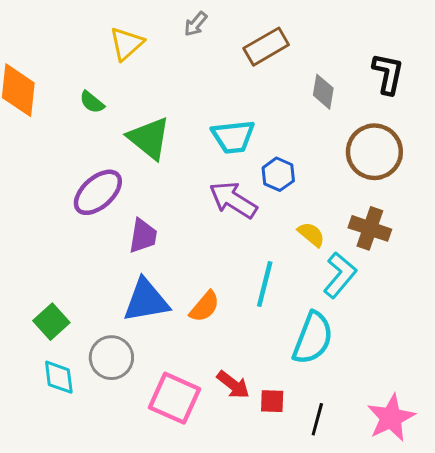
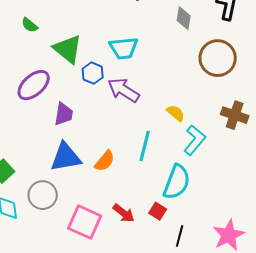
blue hexagon: (278, 174) -> (93, 73), moved
brown cross: (370, 228) -> (235, 115), moved
red square: (272, 401) -> (158, 211), moved, turned 30

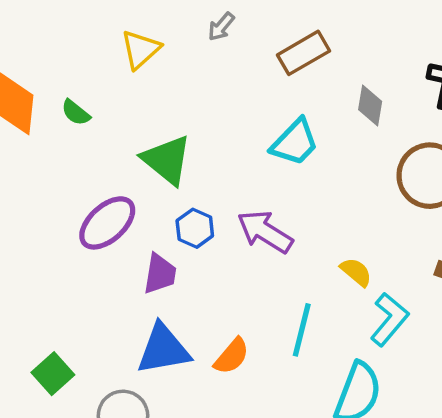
green semicircle: (30, 25) -> (76, 113), moved
cyan trapezoid: (124, 48) -> (295, 142), moved, turned -40
blue hexagon: (93, 73) -> (195, 228), moved

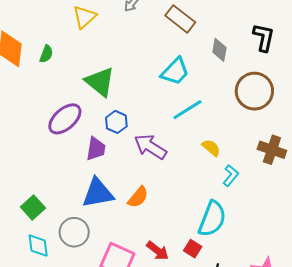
brown rectangle: (304, 53) -> (180, 19), turned 68
green semicircle: (76, 113) -> (46, 54), turned -108
purple arrow: (265, 232) -> (150, 147), moved
cyan L-shape: (389, 319) -> (231, 176), size x0.7
cyan line: (302, 330) -> (187, 110), moved, turned 44

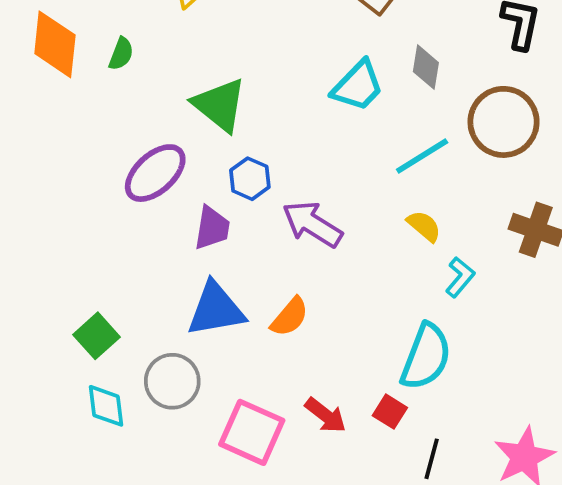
gray diamond: (219, 50) -> (426, 67), moved
cyan line: (187, 110) -> (422, 156), moved

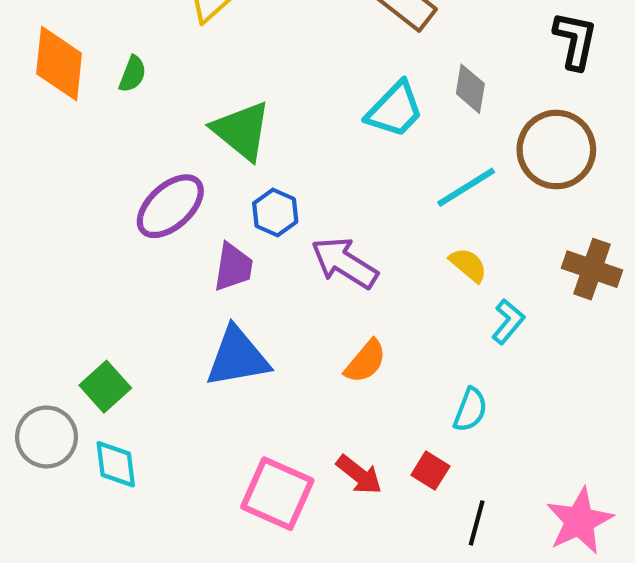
orange semicircle: (290, 317) -> (365, 361), moved
cyan semicircle: (426, 357) -> (470, 410), size x0.6
gray circle: (172, 381) -> (47, 437), moved

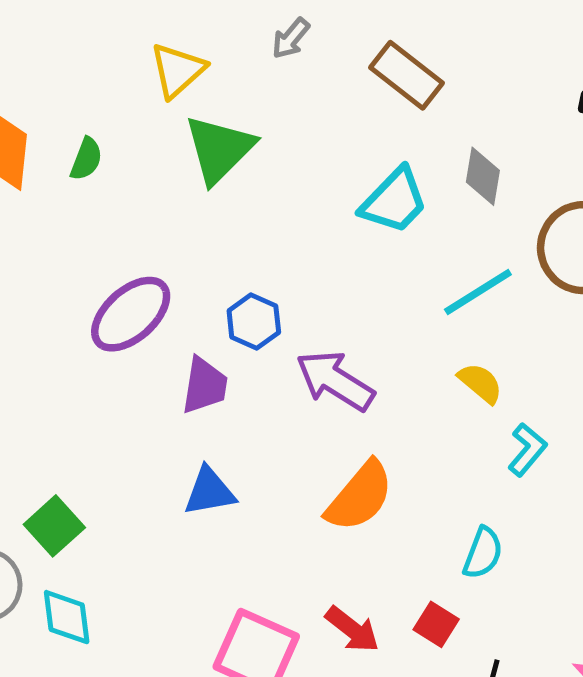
green triangle: (242, 131) -> (219, 149), moved, turned 36
blue triangle: (237, 357) -> (209, 491), size x0.7
orange semicircle: (365, 361) -> (360, 496), size x1.4

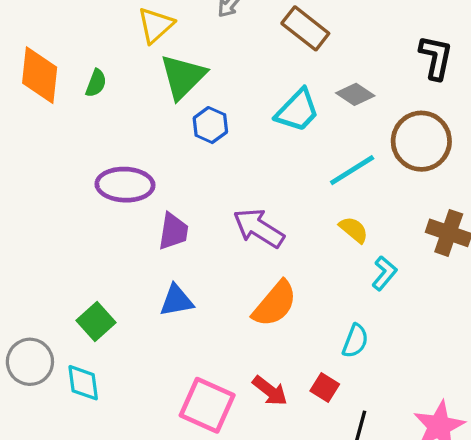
gray diamond: (483, 176) -> (355, 94), turned -66
purple ellipse: (131, 314) -> (125, 185), turned 44
blue hexagon: (254, 322) -> (210, 125), moved
green square: (54, 526) -> (96, 322), moved

